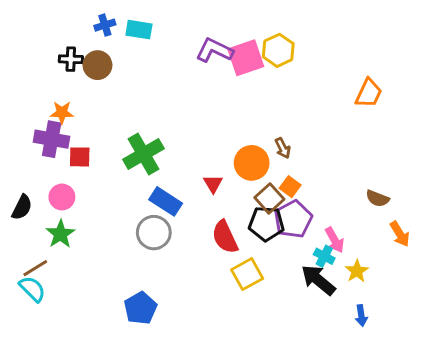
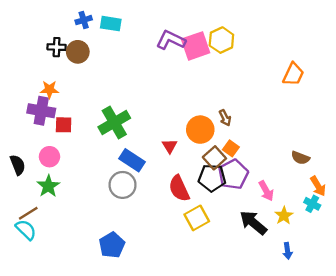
black semicircle: (22, 207) -> (18, 165), turned -48
cyan cross: (324, 256) -> (312, 204), moved

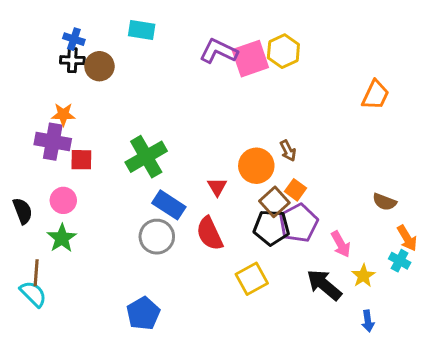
blue cross: (84, 20) -> (74, 39), moved, turned 35
red semicircle: (179, 188) -> (210, 234), moved
brown line: (28, 213) -> (36, 273), turned -54

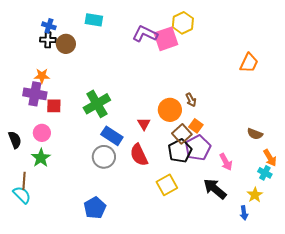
yellow hexagon: (283, 51) -> (183, 23), moved
black pentagon: (271, 228) -> (180, 151), turned -30
yellow star: (363, 276) -> (255, 195), moved

